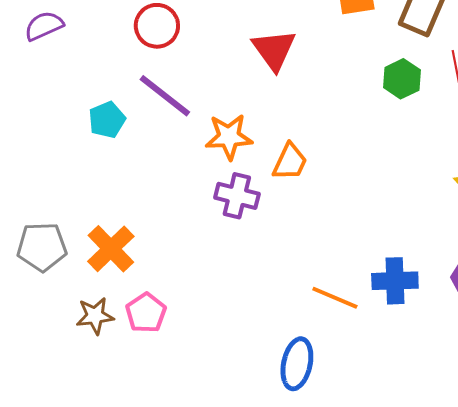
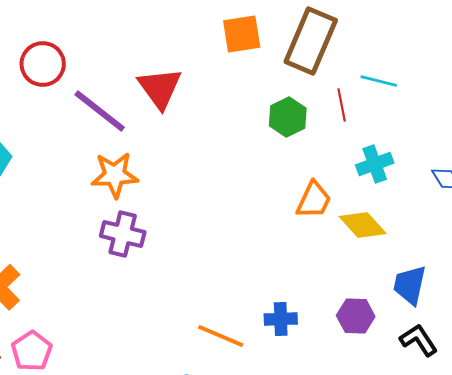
purple line: (165, 96) -> (100, 111), moved
orange trapezoid: (290, 162) -> (314, 200), moved
blue cross: (395, 281) -> (281, 319), size x0.7

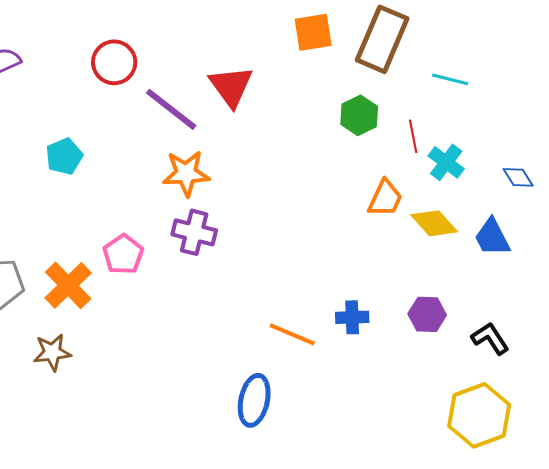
red line: (342, 105) -> (413, 136), moved
cyan cross: (375, 164) -> (446, 162), turned -33
blue trapezoid: (410, 285) -> (492, 237), moved, turned -39
pink pentagon: (32, 351) -> (123, 254), moved

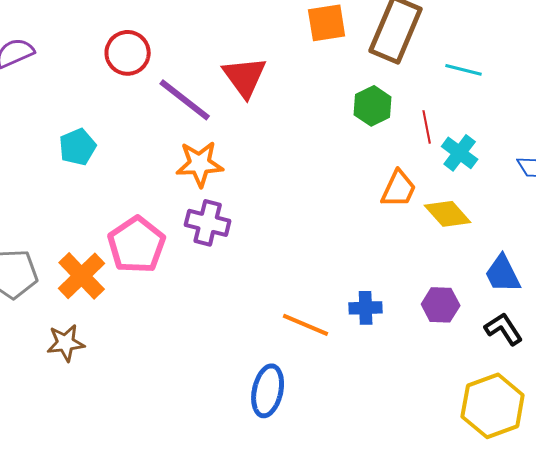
blue trapezoid: (492, 237) -> (503, 274), moved
pink pentagon: (123, 254) -> (137, 245), size x1.4

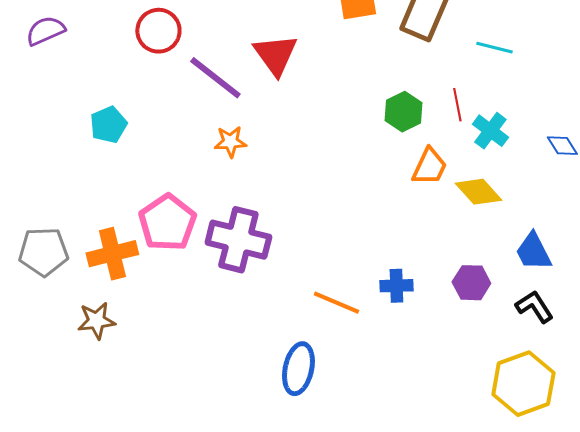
green hexagon: (373, 106) -> (403, 112), moved
orange star: (200, 164) -> (230, 142), size x0.7
purple cross: (208, 223) -> (238, 240), moved, size x1.4
orange cross: (82, 276) -> (112, 254), turned 30

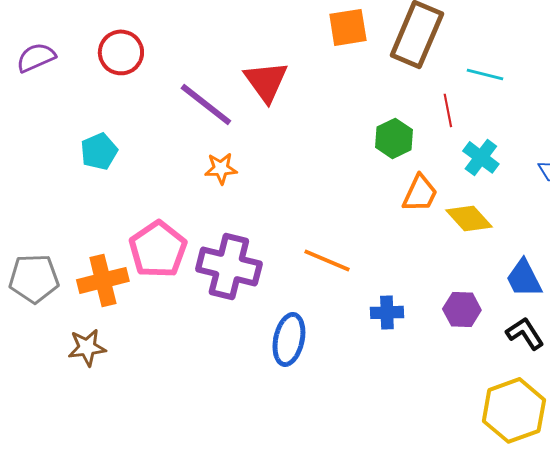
red circle: (158, 31) -> (121, 52), moved
red line: (457, 105) -> (448, 110), moved
orange line: (336, 303) -> (327, 260), moved
blue ellipse: (298, 369) -> (289, 339), moved

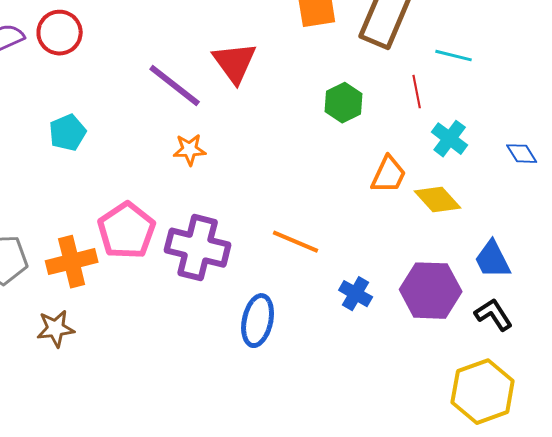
red circle: (121, 52) -> (60, 33), moved
green hexagon: (394, 138) -> (344, 103), moved
purple hexagon: (462, 309) -> (431, 291), size x1.6
blue cross: (387, 312) -> (356, 294), turned 32

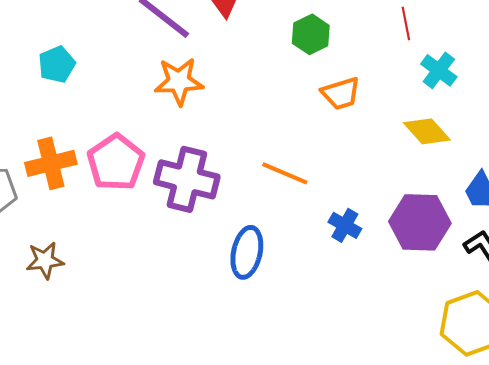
green hexagon: (344, 103) -> (311, 34), moved
orange star: (190, 150) -> (179, 81), size x1.5
orange trapezoid: (389, 175) -> (341, 93), moved, turned 48
orange cross: (72, 262) -> (51, 163), moved

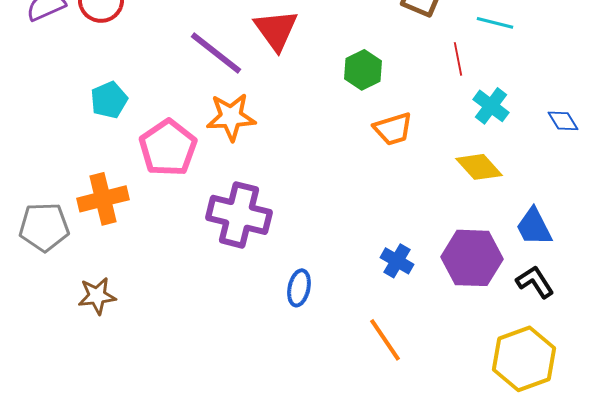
pink pentagon: (116, 162) -> (168, 148), moved
orange line: (285, 173) -> (385, 340), moved, turned 33
blue ellipse: (247, 252) -> (299, 288), size x0.7

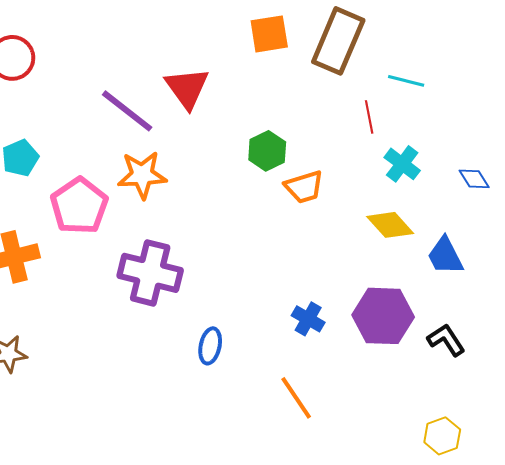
green hexagon: (363, 70) -> (267, 151), moved
blue trapezoid: (534, 227) -> (445, 256), moved
yellow hexagon: (524, 359) -> (442, 436), moved, size x0.6

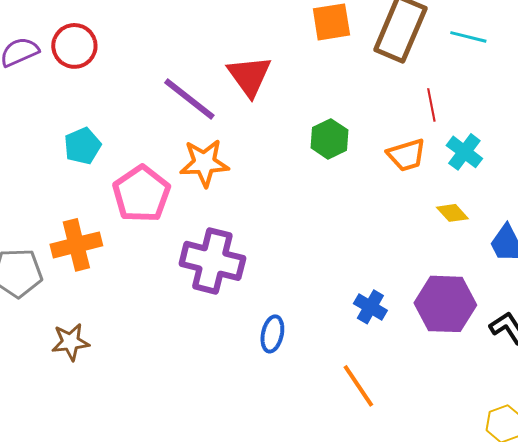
cyan line: (406, 81) -> (468, 37), moved
orange trapezoid: (304, 187) -> (406, 155), moved
yellow diamond: (390, 225) -> (452, 213), size x0.7

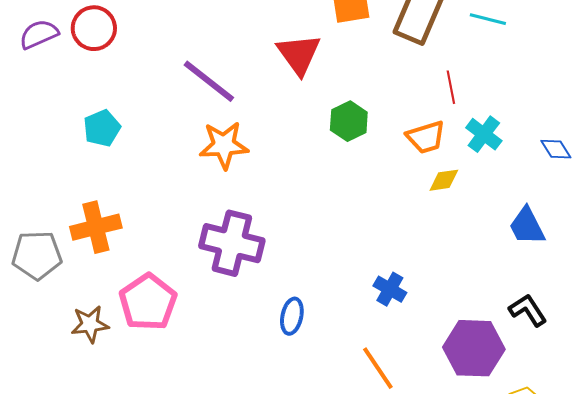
red triangle: (249, 76) -> (299, 54), moved
pink pentagon: (141, 194) -> (148, 302), moved
yellow diamond: (452, 213) -> (444, 180), moved, turned -56
purple hexagon: (445, 304) -> (474, 348), moved

